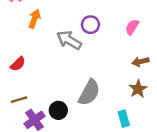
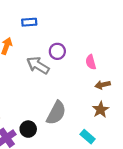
pink semicircle: (132, 27) -> (91, 62), moved, turned -48
cyan rectangle: (124, 119) -> (88, 137), turned -32

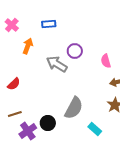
cyan rectangle: (88, 137) -> (95, 129), moved

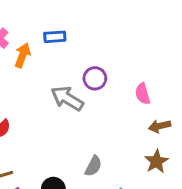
orange arrow: (28, 46) -> (23, 55), moved
gray semicircle: (74, 108) -> (93, 166), size x0.6

